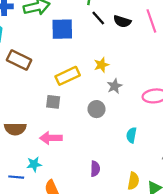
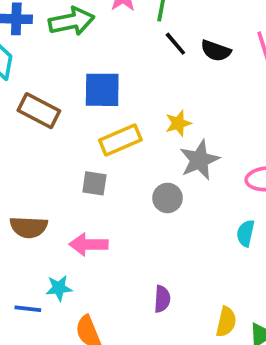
blue square: (62, 29) -> (102, 90), moved
gray star: (115, 86) -> (199, 160), size x1.5
cyan semicircle: (131, 135) -> (246, 233), moved

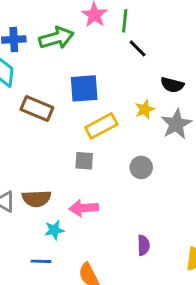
black semicircle: (216, 51) -> (172, 85), moved
gray star: (199, 160) -> (176, 124), moved
cyan star: (59, 288) -> (54, 230), moved

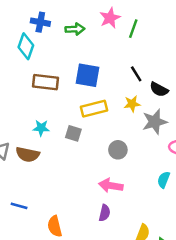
green arrow: (56, 38) -> (75, 29), size x0.7
black line: (138, 48) -> (136, 74), moved
brown rectangle: (37, 109) -> (46, 82), turned -30
pink arrow: (84, 208) -> (111, 186), moved
cyan star: (54, 230) -> (41, 128), moved

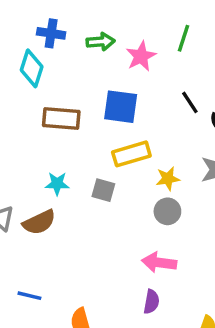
pink star: (110, 18) -> (141, 56), moved
yellow star: (132, 104) -> (168, 179), moved
brown semicircle: (28, 154) -> (39, 222), turned -35

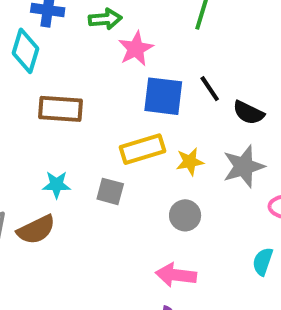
pink star: (141, 56) -> (136, 49), moved
blue square: (121, 107) -> (163, 96), moved
yellow star: (168, 179) -> (190, 162), moved

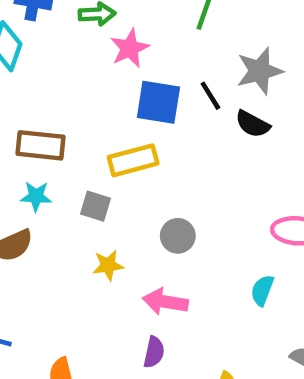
brown rectangle: (61, 109) -> (41, 145), moved
yellow star: (190, 162) -> (108, 265), moved
gray star: (244, 166) -> (260, 71), moved

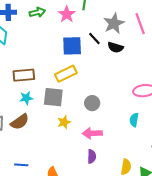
pink star: (130, 48) -> (67, 14), moved
gray square: (95, 206) -> (53, 97), size x1.5

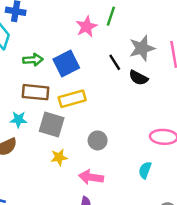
green arrow: (37, 12) -> (33, 60), moved
blue square: (72, 46) -> (66, 64), moved, turned -35
brown rectangle: (24, 75) -> (35, 92), moved

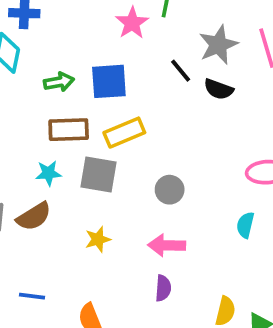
blue square: (66, 64) -> (109, 81), turned 30
yellow star: (59, 157) -> (98, 239), moved

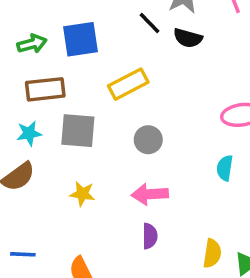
yellow rectangle: (124, 133) -> (128, 84), moved
yellow star: (98, 239) -> (82, 194), turned 30

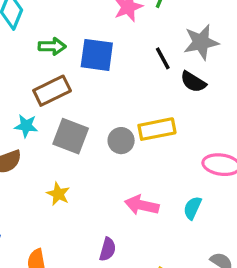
yellow rectangle: (128, 84) -> (157, 129), moved
brown rectangle: (45, 89) -> (52, 91), turned -36
gray circle: (148, 140) -> (121, 141), moved
pink arrow: (150, 194) -> (142, 205), moved

